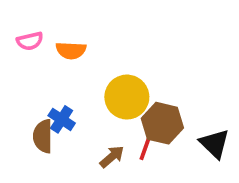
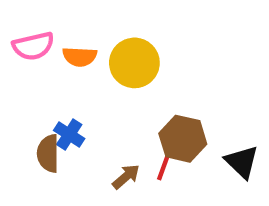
pink semicircle: (30, 41) -> (33, 46), size x1.4
yellow circle: (127, 97) -> (134, 63), moved

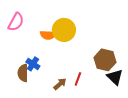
pink semicircle: (33, 46) -> (16, 22), turned -48
orange semicircle: (80, 57) -> (48, 35), moved
brown hexagon: (183, 139) -> (105, 60), moved

